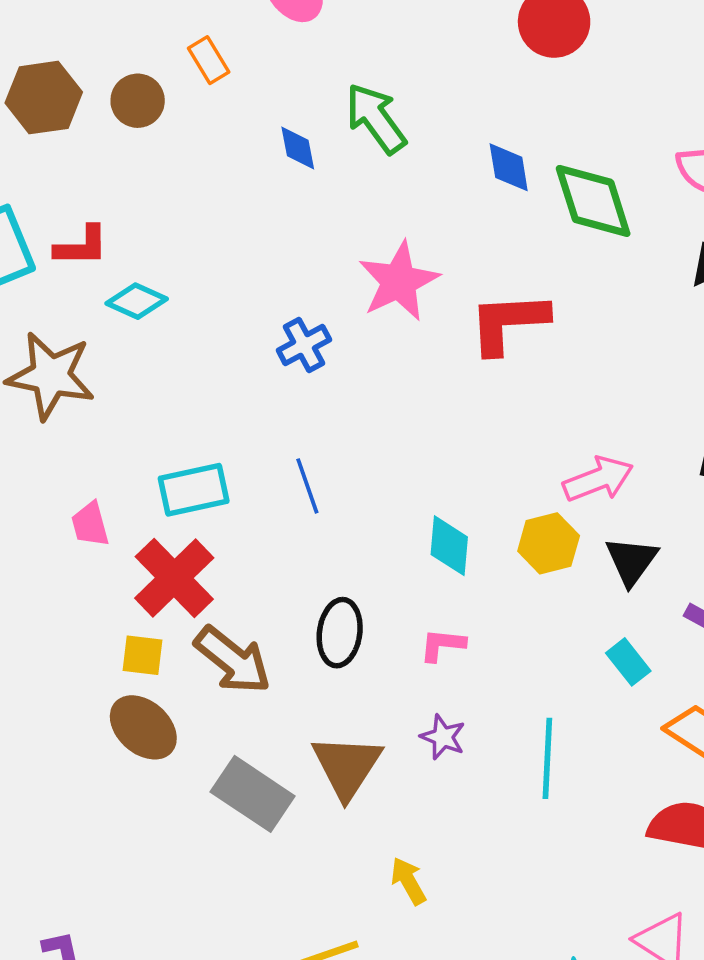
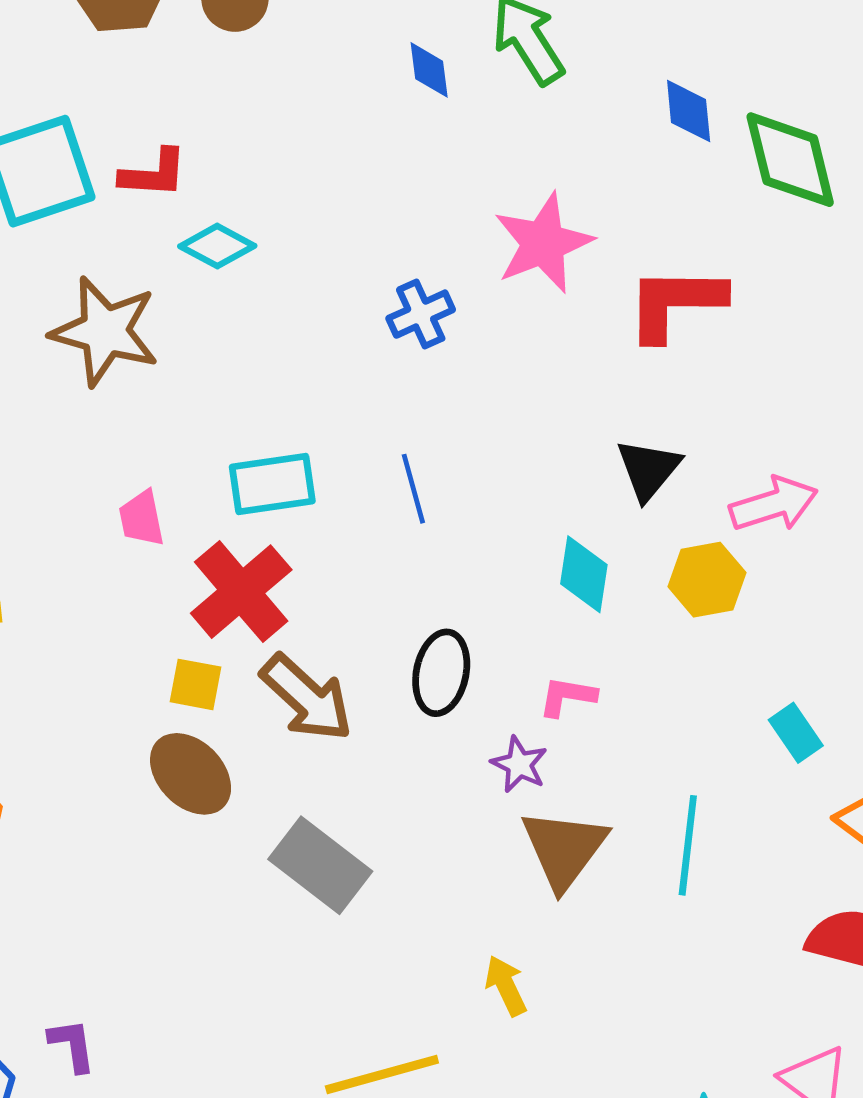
black triangle: (631, 561) -> (648, 469), moved
purple star: (443, 737) -> (519, 764), moved
brown triangle: (347, 766) -> (564, 849), moved

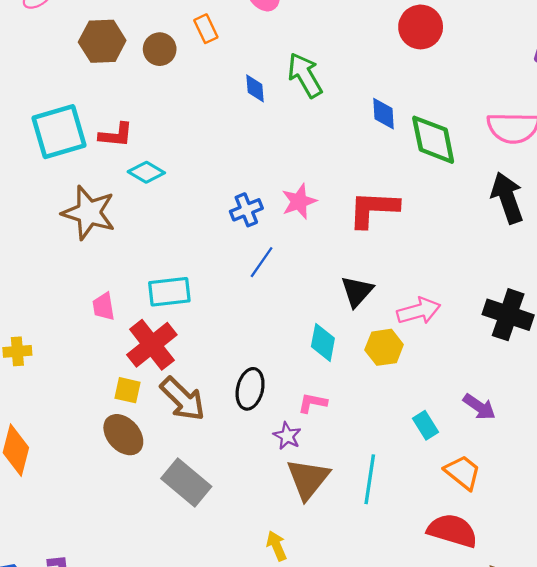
pink star: (543, 243) -> (299, 201), moved, size x0.7
blue line: (413, 489) -> (262, 262), moved, turned 48

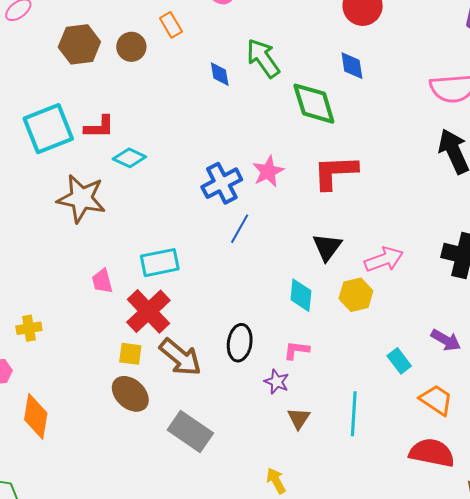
blue diamond: (383, 114) -> (352, 66), moved
green diamond: (433, 140) -> (314, 104), moved
blue cross: (246, 210) -> (222, 183), size x1.4
brown triangle: (308, 479) -> (299, 418), size x0.6

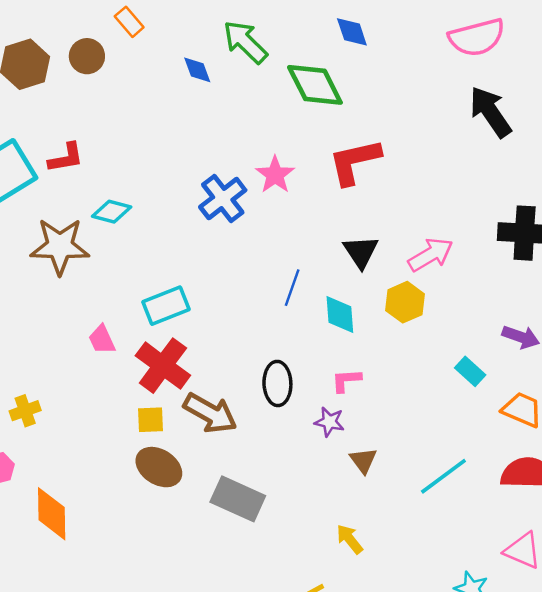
cyan diamond: (129, 158) -> (112, 212), moved
blue line: (240, 229) -> (292, 288), moved
cyan line: (354, 414) -> (443, 476), moved, turned 60

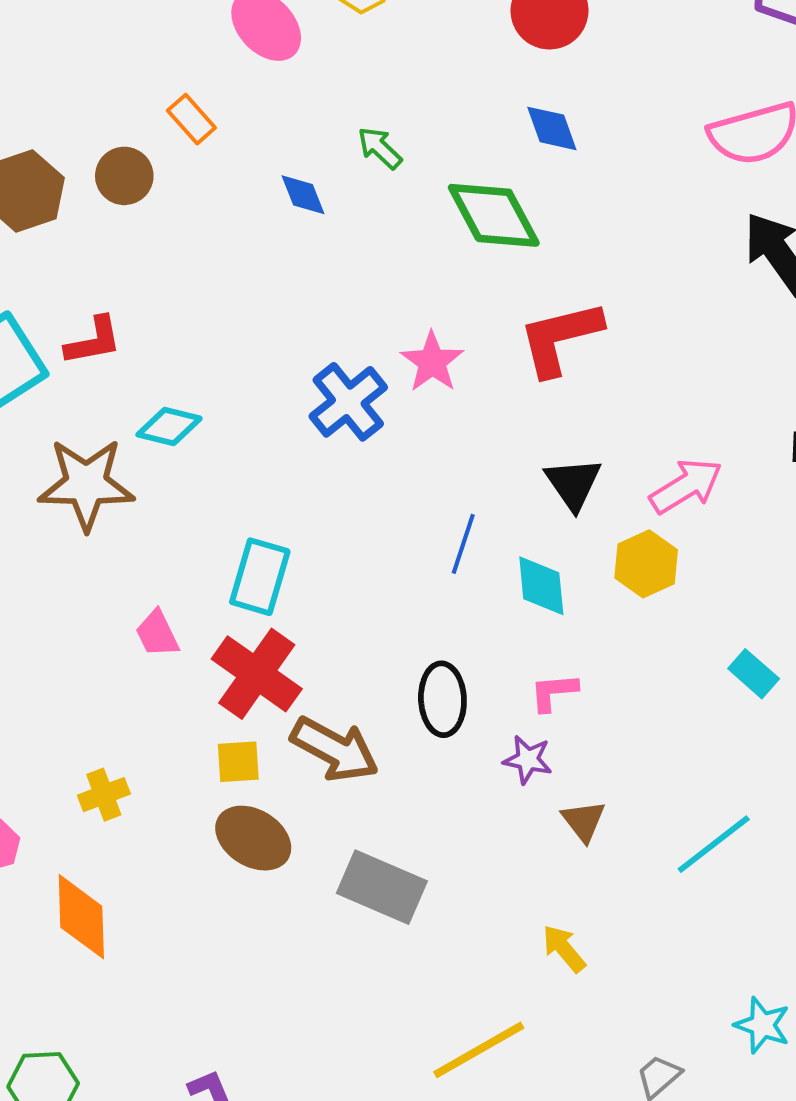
green arrow: (245, 42) -> (380, 148), size x0.6
cyan rectangle: (166, 306) -> (260, 577), turned -51
yellow cross: (25, 411) -> (104, 795), moved

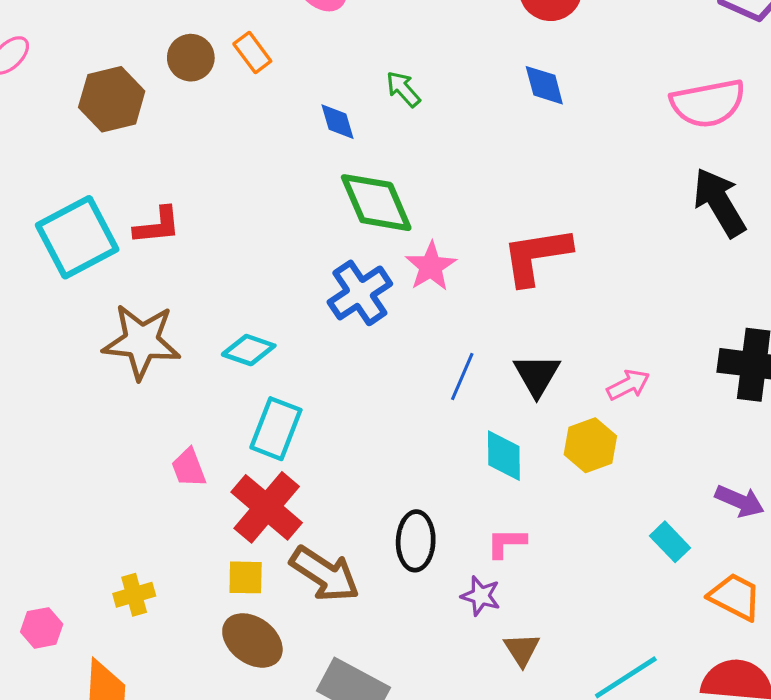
brown circle: (124, 176) -> (191, 58), moved
green diamond: (494, 215) -> (376, 203), moved
cyan diamond: (169, 427) -> (249, 350), moved
pink arrow: (686, 486) -> (628, 385), size x0.7
blue line: (463, 544) -> (462, 377), moved

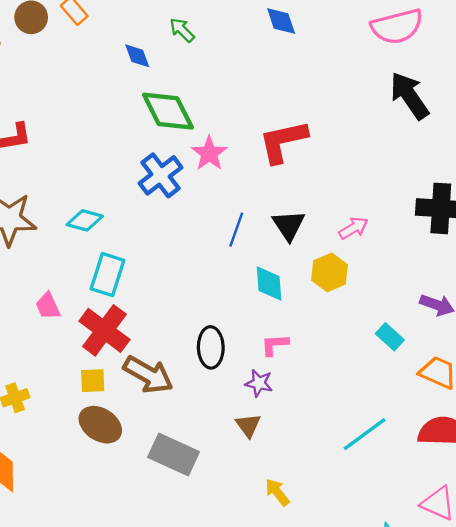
brown triangle: (522, 650) -> (248, 425), moved

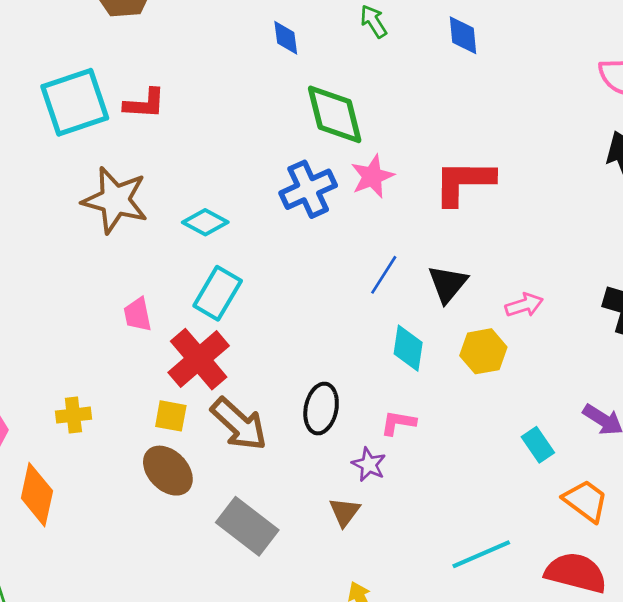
blue diamond: (281, 21) -> (463, 35), moved
blue diamond: (137, 56) -> (286, 38), moved

